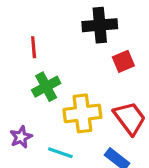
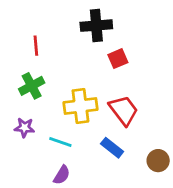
green cross: (46, 87) -> (32, 86), moved
purple star: (21, 137) -> (24, 128), turned 30

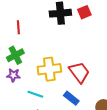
red square: (118, 59) -> (84, 12), moved
purple star: (24, 128) -> (13, 75), moved

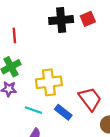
red trapezoid: (79, 72) -> (90, 99), moved
blue rectangle: (71, 98) -> (63, 112), moved

